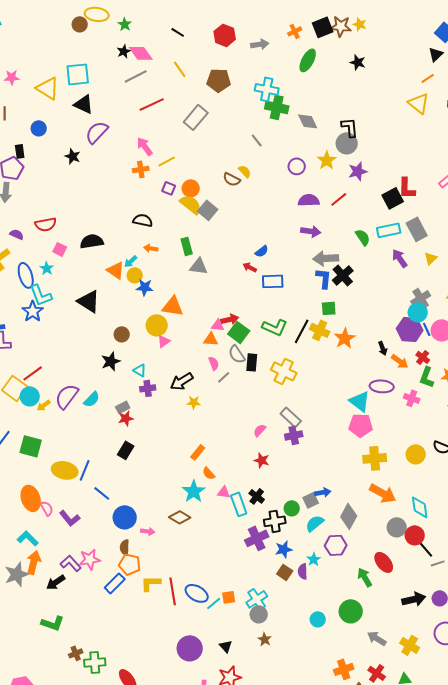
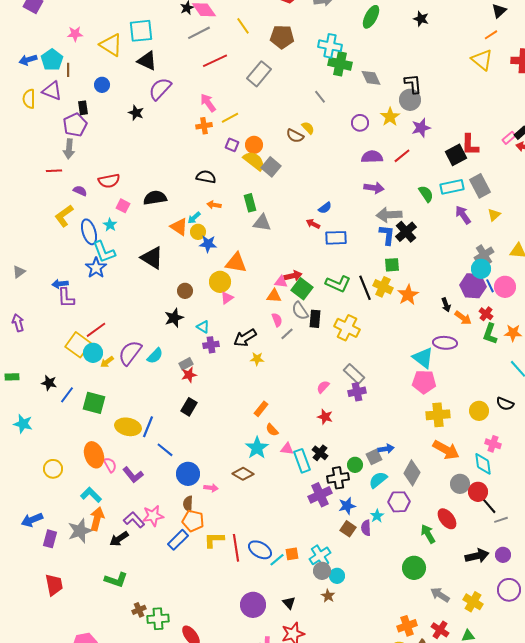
black line: (302, 331) -> (365, 288), turned -50
pink cross: (412, 398) -> (493, 444), moved
cyan circle: (318, 619) -> (337, 576), moved

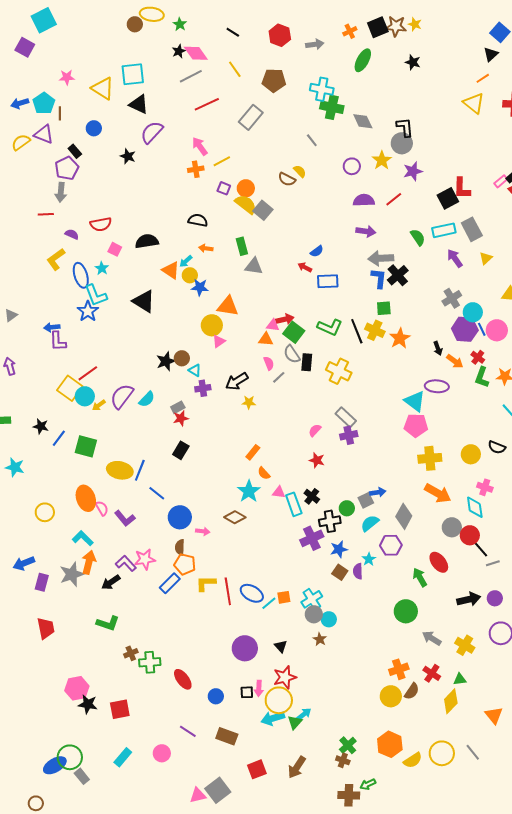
yellow semicircle: (29, 99) -> (21, 142), turned 54
black rectangle: (83, 108) -> (75, 151), turned -32
gray cross: (484, 255) -> (452, 298), moved
brown circle: (185, 291) -> (182, 358), moved

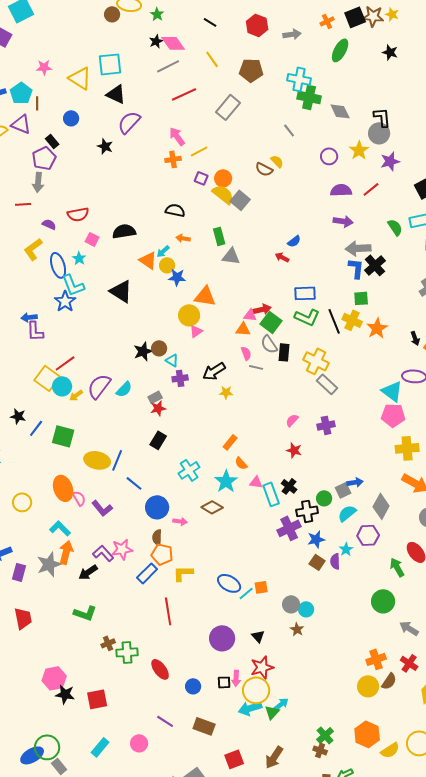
blue rectangle: (328, 281) -> (305, 293), moved
gray line: (279, 377) -> (256, 367), turned 56
gray rectangle: (346, 417) -> (327, 384), moved
red line: (228, 591) -> (168, 611), moved
cyan cross: (312, 599) -> (189, 470), moved

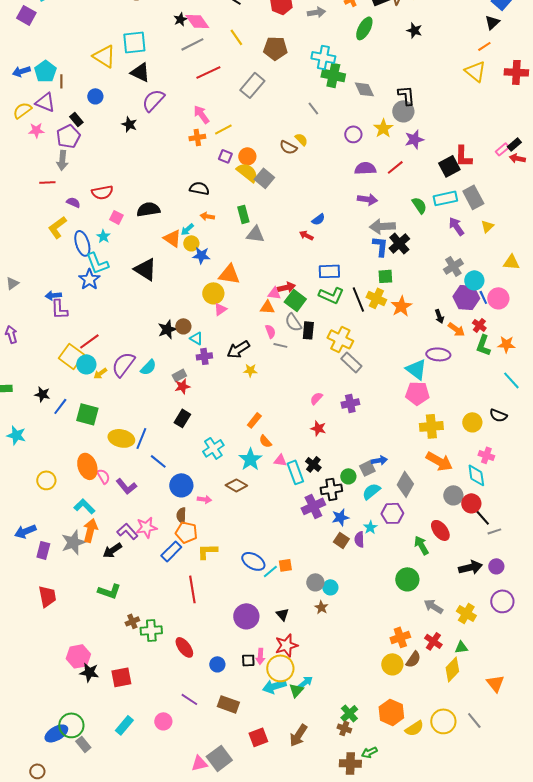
pink star: (44, 67) -> (36, 130), moved

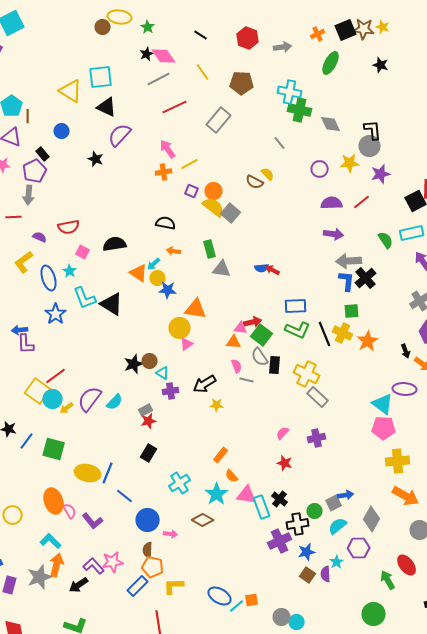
yellow star: (383, 128) -> (350, 163), turned 30
blue semicircle: (318, 219) -> (262, 268), moved, turned 32
cyan L-shape: (97, 263) -> (85, 298), moved
pink triangle: (280, 460) -> (247, 495), size x1.5

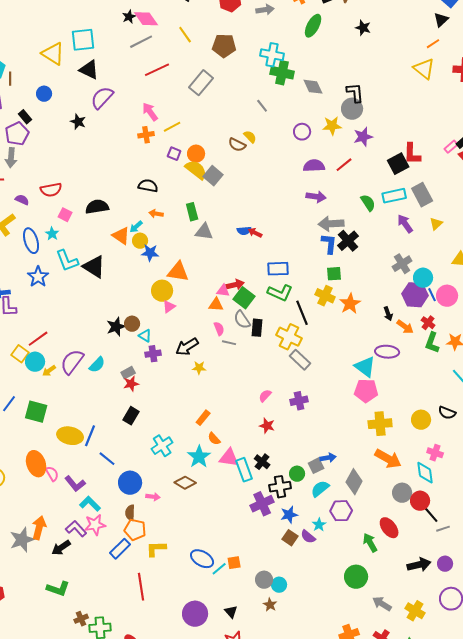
black line: (325, 334) -> (302, 313), moved
yellow square: (38, 391) -> (20, 354), size x0.7
cyan L-shape: (51, 541) -> (90, 504), moved
purple semicircle: (326, 574) -> (308, 537), turned -49

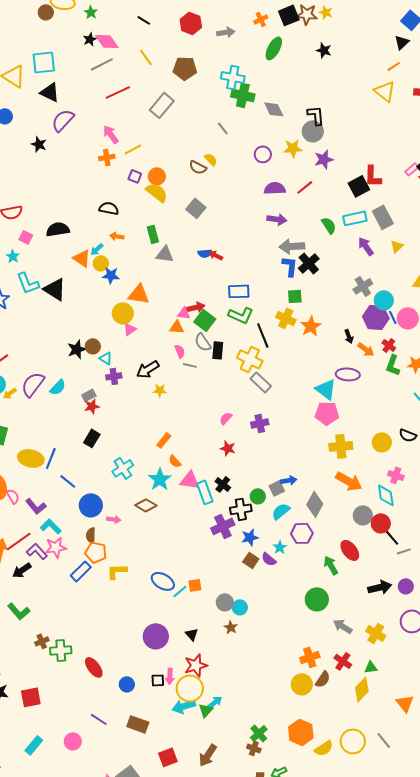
gray square: (213, 176) -> (196, 208), moved
red line: (141, 587) -> (19, 541), moved, turned 64
green L-shape: (58, 589) -> (19, 611), turned 30

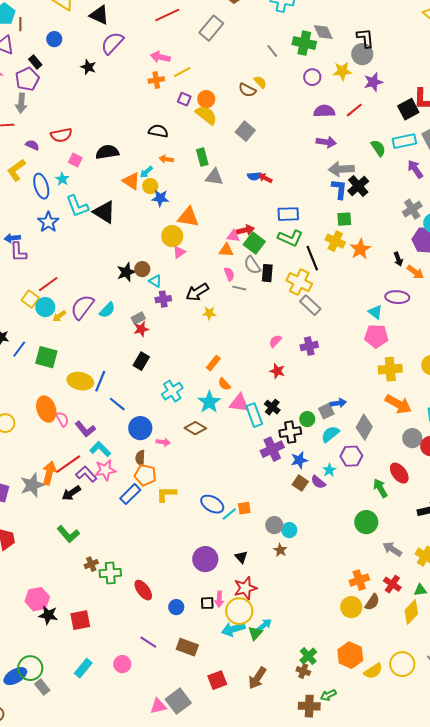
green cross: (243, 95) -> (304, 43), moved
pink arrow: (111, 134) -> (160, 57), turned -42
cyan triangle: (326, 389) -> (375, 312), size x0.7

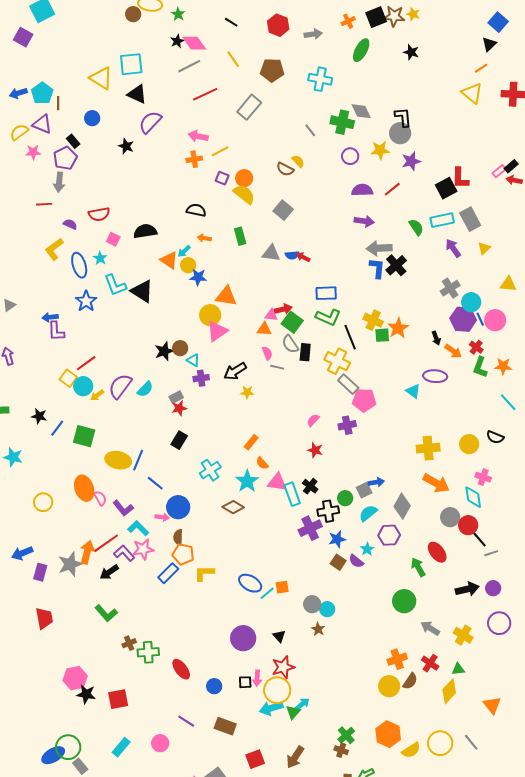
gray triangle: (214, 177) -> (271, 253), moved
green square: (344, 219) -> (382, 335), moved
pink triangle: (179, 252) -> (217, 331), size x1.6
pink pentagon: (376, 336) -> (364, 400), moved
pink arrow: (163, 442) -> (162, 517), moved

